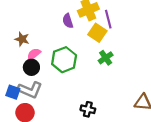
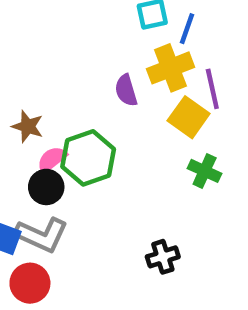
green cross: (106, 58) -> (205, 171), turned -32
green hexagon: (64, 60) -> (88, 158), moved
black cross: (88, 109) -> (163, 257), moved, turned -32

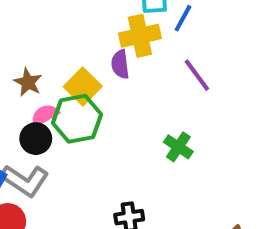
yellow cross: (171, 68) -> (140, 36), moved
purple line: (212, 89) -> (197, 75), turned -33
yellow square: (189, 117) -> (83, 87), moved

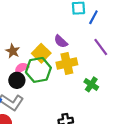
yellow cross: (140, 36) -> (67, 63), moved
purple semicircle: (120, 64) -> (61, 41), turned -40

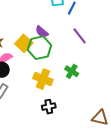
yellow cross: (67, 63) -> (43, 79), moved, turned 36
green hexagon: (38, 70) -> (39, 48), moved

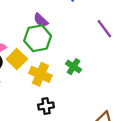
purple line: (80, 36) -> (104, 29), moved
yellow square: (24, 43) -> (17, 59), moved

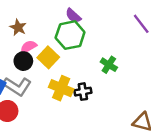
yellow cross: (40, 74) -> (61, 88), moved
black cross: (46, 106) -> (83, 92), moved

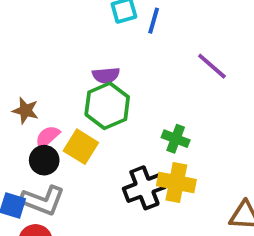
purple semicircle: (73, 16) -> (106, 75), turned -35
yellow cross: (61, 88) -> (176, 183), moved
black cross: (83, 92) -> (144, 188), size x1.5

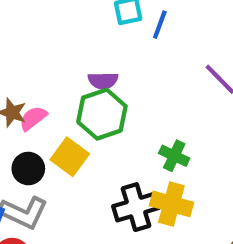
pink semicircle: (47, 137) -> (33, 118), moved

